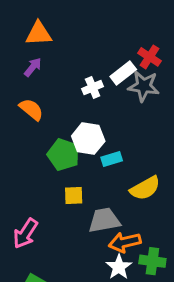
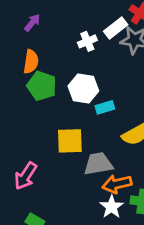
orange semicircle: (31, 109) -> (31, 62), turned 60
green pentagon: (63, 155) -> (42, 86), moved
yellow square: (74, 195) -> (70, 141), size x1.5

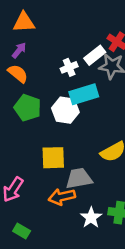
orange semicircle: (31, 62) -> (18, 73), moved, turned -60
cyan rectangle: (105, 107) -> (84, 94), moved, size x1.6
orange arrow: (117, 184) -> (62, 197), moved

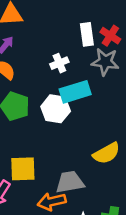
white rectangle: (95, 55) -> (87, 34), moved, turned -60
yellow square: (53, 158) -> (23, 169), moved

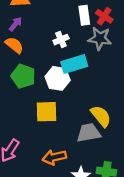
yellow semicircle: (106, 153) -> (101, 116), turned -100
yellow square: (23, 169) -> (47, 112), moved
gray trapezoid: (70, 182) -> (89, 133), moved

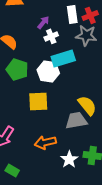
red cross: (104, 16) -> (90, 15), turned 35
purple arrow: (15, 24) -> (43, 22), moved

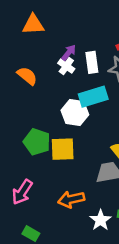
white rectangle: (72, 14) -> (92, 62), moved
white cross: (51, 36) -> (66, 66), moved, turned -32
green pentagon: (17, 69) -> (37, 142), moved

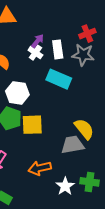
cyan rectangle: (93, 97) -> (59, 79), turned 40
white hexagon: (75, 112) -> (17, 93), moved

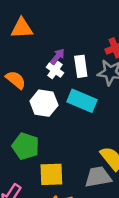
white hexagon: (17, 93) -> (44, 103), moved
yellow square: (32, 125) -> (51, 174), moved

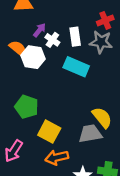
purple arrow: (57, 56) -> (39, 30), moved
white hexagon: (44, 103) -> (33, 57), moved
yellow square: (51, 174) -> (49, 132), turned 30

